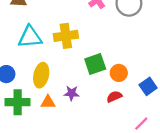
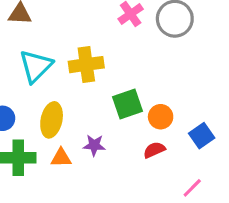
cyan triangle: (30, 37) -> (36, 66), turned -40

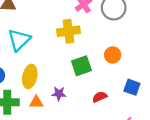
yellow cross: (86, 65) -> (69, 31), moved
orange circle: (161, 117) -> (113, 55), moved
blue square: (202, 136) -> (132, 87), turned -35

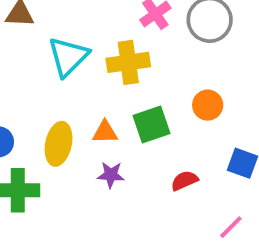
cyan triangle: (19, 40) -> (68, 57), moved
orange triangle: (36, 102) -> (105, 132), moved

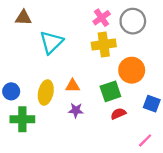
yellow cross: (128, 62) -> (104, 45), moved
orange circle: (208, 105) -> (132, 70), size x1.5
green square: (151, 124) -> (110, 91), moved

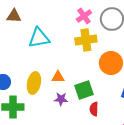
cyan triangle: (51, 42) -> (39, 38), turned 35
green square: (110, 91) -> (84, 90), moved
red semicircle: (118, 114) -> (94, 109), moved, turned -64

